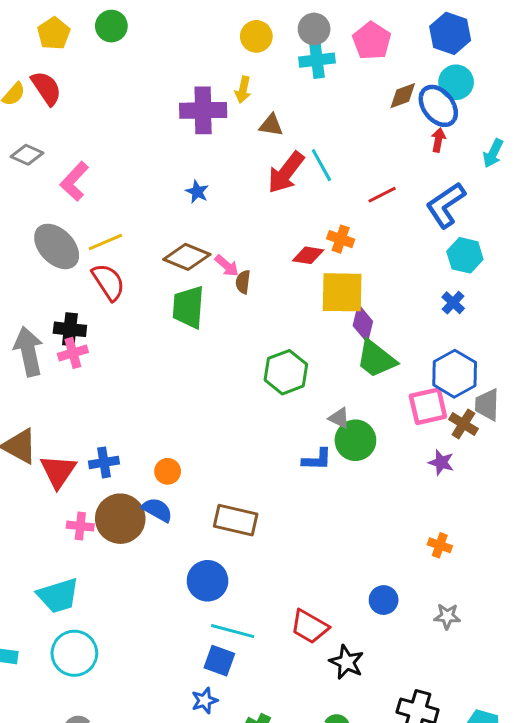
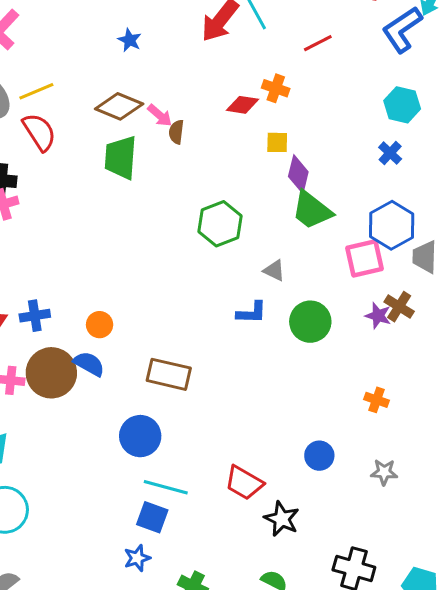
blue L-shape: (446, 205) -> (402, 30), moved
yellow square: (342, 292) -> (277, 142), size x0.5
brown cross: (463, 424) -> (399, 307), moved
green circle: (355, 440) -> (310, 322), moved

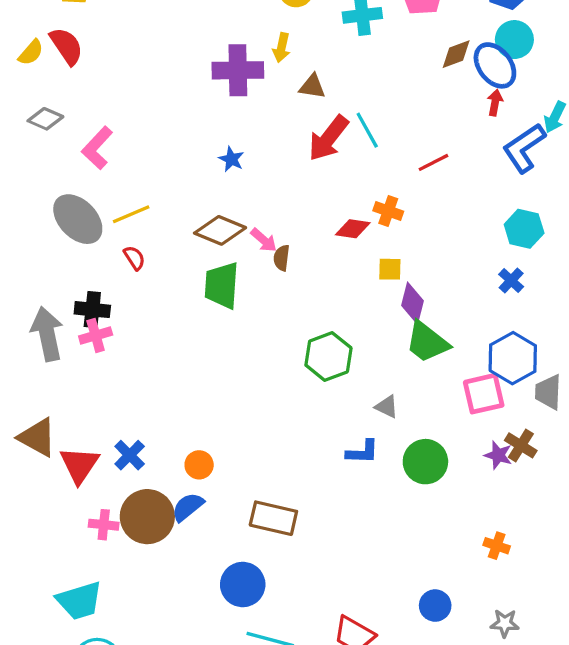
red semicircle: (39, 132) -> (134, 258), size x0.6
blue cross: (35, 316) -> (130, 455), turned -36
blue semicircle: (89, 364) -> (188, 507), turned -68

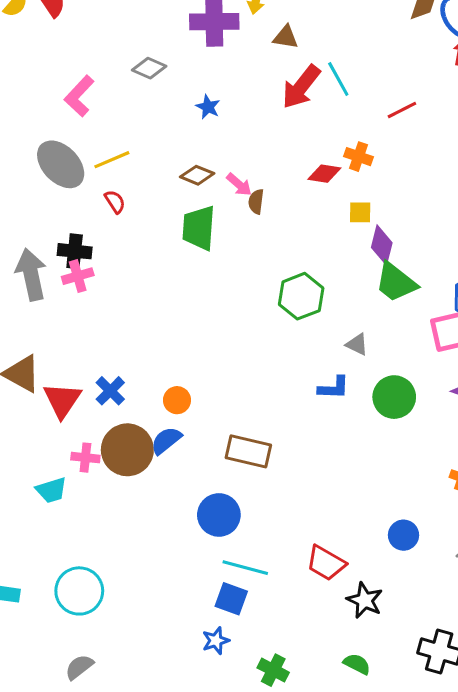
gray diamond: (45, 119) -> (149, 68), moved
brown diamond: (220, 230) -> (197, 175), size x0.7
cyan trapezoid: (79, 601) -> (51, 490), moved, size x0.7

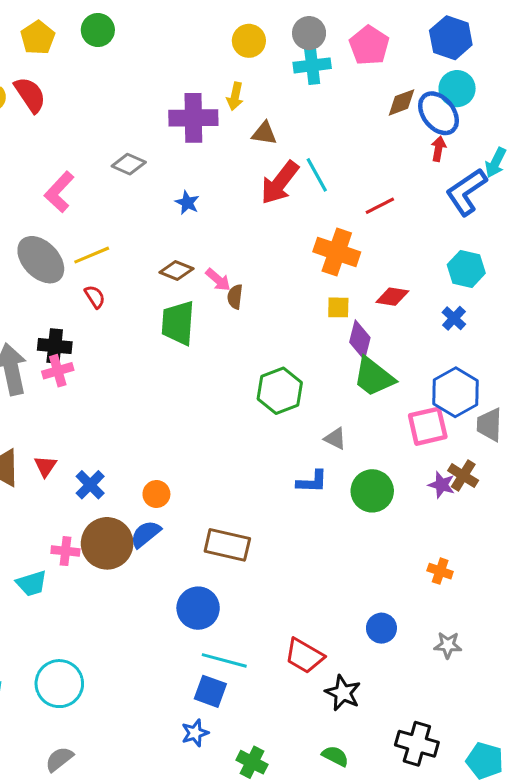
orange cross: (359, 157) -> (337, 252), size x1.6
red diamond: (324, 174) -> (392, 297), moved
red triangle: (62, 400) -> (45, 466), moved, size x0.6

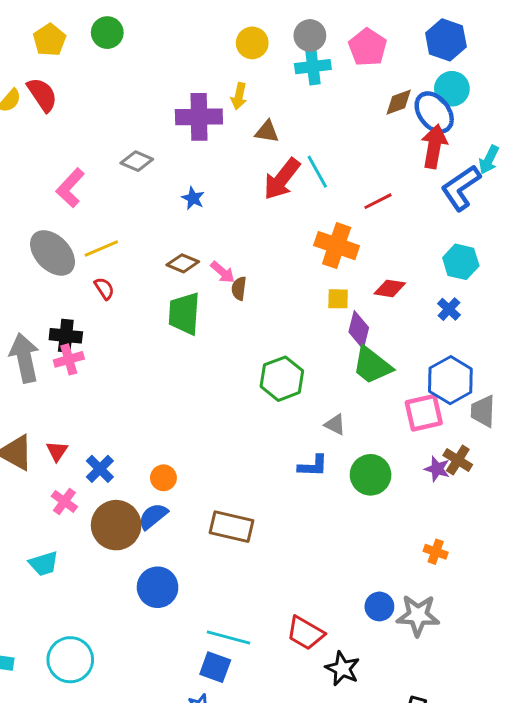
red arrow: (439, 149) -> (434, 146), size x1.8
pink cross: (65, 551) -> (64, 501), moved, turned 30
blue circle: (198, 608) -> (158, 587), moved
gray star: (448, 645) -> (418, 615), moved, size x1.6

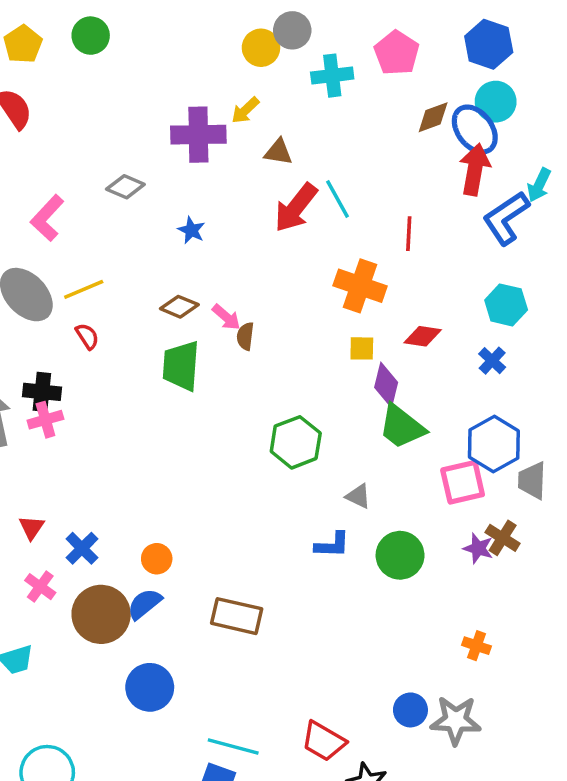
gray circle: (310, 35) -> (292, 30), moved
yellow arrow: (239, 96) -> (245, 110), turned 35
red line: (378, 201) -> (409, 234), turned -60

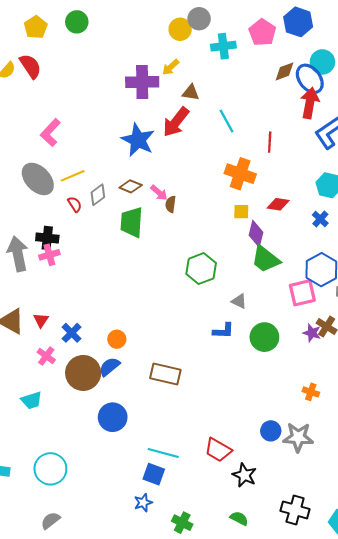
blue hexagon: (489, 44) -> (298, 22), moved
gray diamond: (125, 187) -> (98, 195), moved, turned -60
red arrow: (296, 208) -> (176, 122), moved
blue star: (191, 230) -> (138, 140), size x2.0

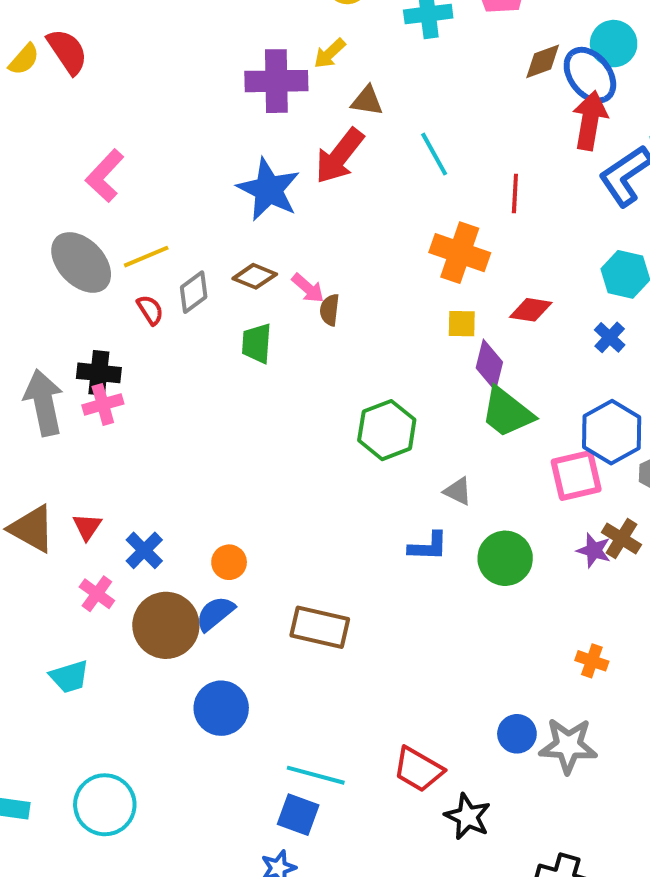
green trapezoid: (132, 222) -> (257, 343), size x0.7

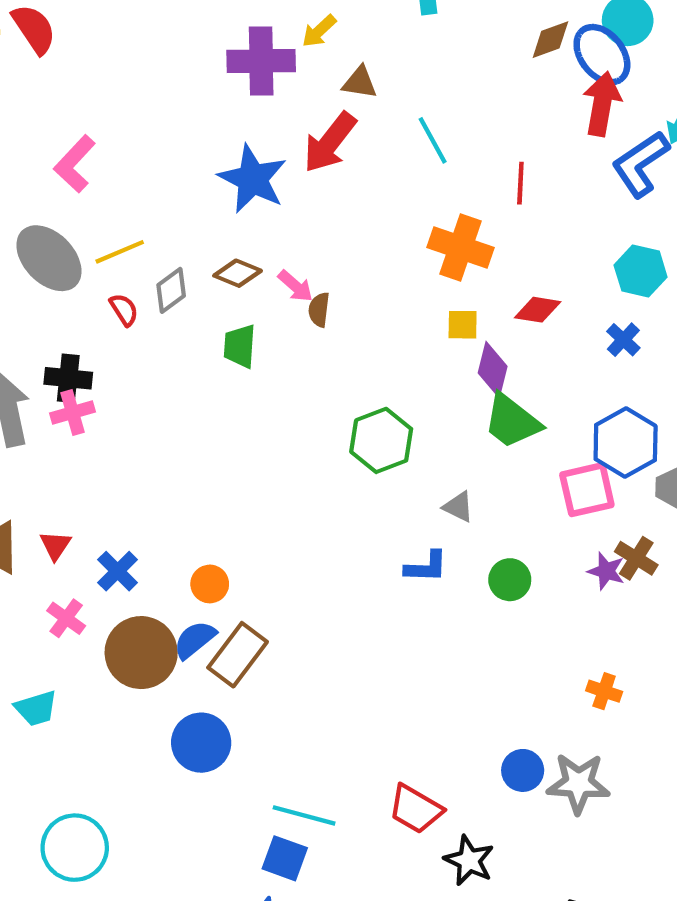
green circle: (505, 558) -> (510, 580), size x0.7
brown rectangle: (320, 627) -> (238, 655), moved, turned -66

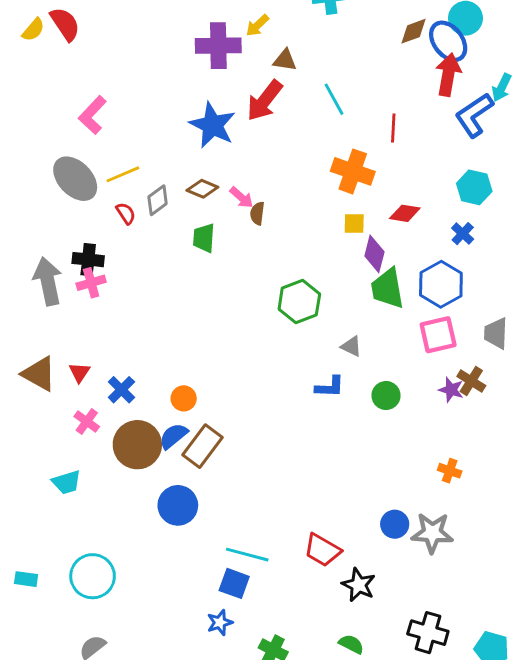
green trapezoid: (512, 421) -> (387, 289), turned 42
blue hexagon: (626, 443) -> (441, 284), moved

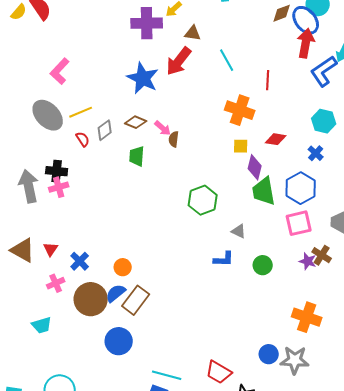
pink cross: (87, 422) -> (56, 283), turned 30
orange cross: (450, 471) -> (307, 317), size x1.8

